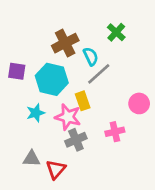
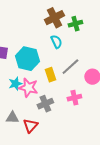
green cross: (116, 32) -> (75, 24), turned 32
brown cross: (65, 43) -> (54, 18), moved
gray line: (99, 74) -> (70, 67), moved
pink star: (68, 117) -> (28, 88), moved

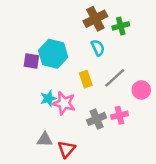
cyan hexagon: (27, 59) -> (53, 54), moved
yellow rectangle: (50, 75) -> (86, 79), moved
gray cross: (45, 104) -> (97, 119), moved

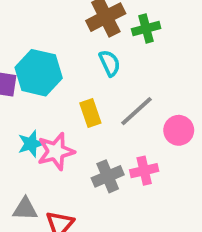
pink star: (64, 103) -> (56, 151), turned -30

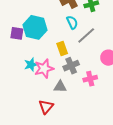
gray line: (136, 111) -> (86, 35), moved
gray cross: (108, 176) -> (71, 66), moved
gray triangle: (25, 209) -> (60, 87), moved

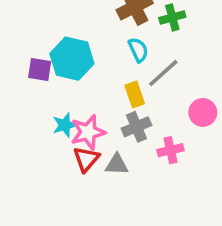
yellow rectangle: (62, 49) -> (135, 95), moved
red triangle: (46, 107) -> (86, 159), moved

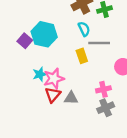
purple square: (40, 69) -> (25, 41), turned 32
gray line: (163, 73) -> (99, 43), turned 42
gray cross: (136, 127) -> (106, 108), moved

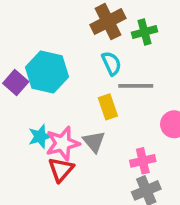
gray triangle: (71, 98) -> (94, 142), moved, turned 48

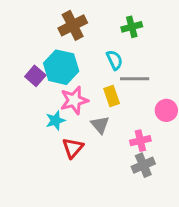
brown cross: (108, 22) -> (73, 25), moved
green cross: (145, 32) -> (132, 27), moved
pink star: (63, 143) -> (74, 100), moved

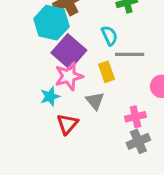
cyan hexagon: (61, 67) -> (51, 23), moved
purple square: (35, 76) -> (69, 52), moved, size x1.6

